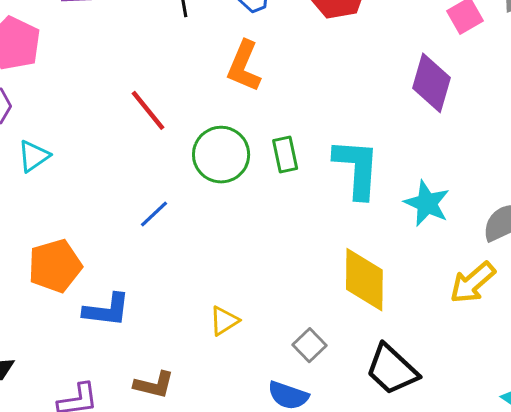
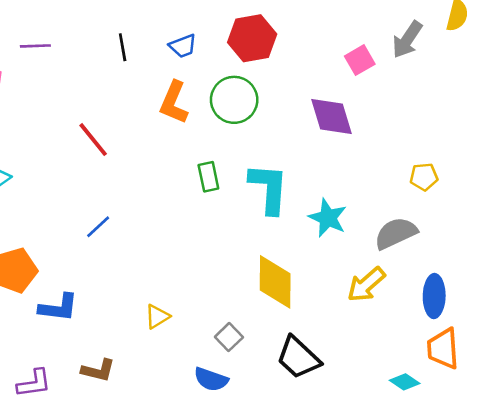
purple diamond: (431, 83) -> (332, 116), turned -33
green circle: (221, 155) -> (234, 100), moved

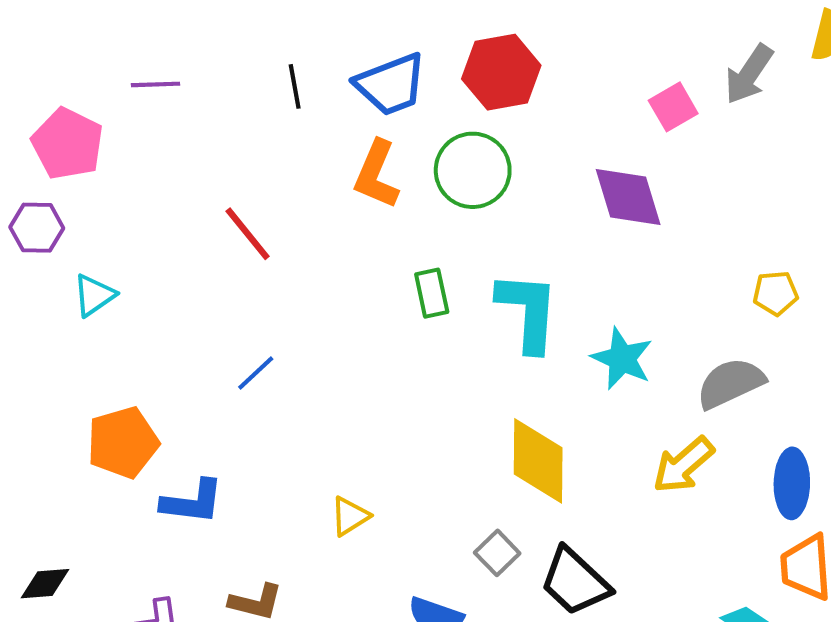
blue trapezoid: (183, 46) -> (391, 84), size x1.6
gray square: (229, 337) -> (497, 553), moved

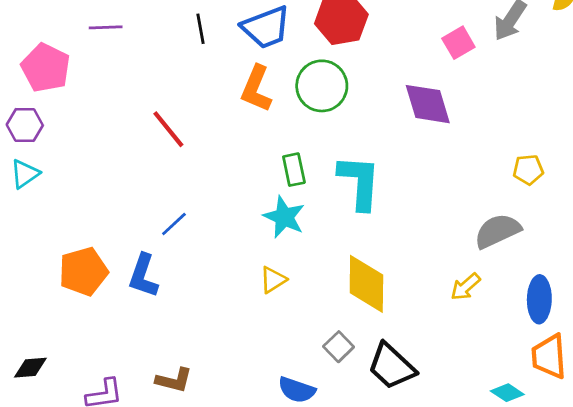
cyan triangle: (94, 295) -> (25, 174), moved
cyan star: (622, 359) -> (284, 217), moved
yellow arrow: (683, 465) -> (465, 287), size x0.7
blue L-shape: (192, 502) -> (143, 276), moved, turned 102
yellow triangle: (350, 516) -> (273, 280), moved

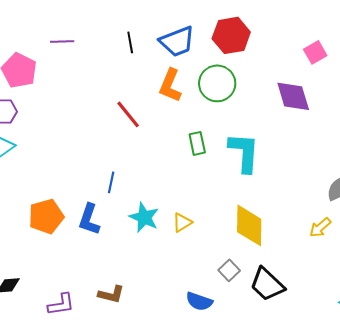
red line: (168, 129) -> (128, 114), moved
cyan star: (284, 217) -> (144, 217), moved
blue line: (174, 224) -> (111, 182), turned -35

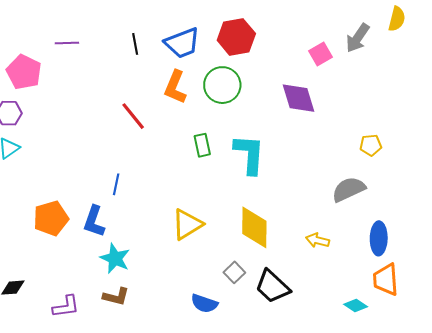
cyan star: (144, 217) -> (115, 258), moved
yellow triangle: (182, 222) -> (187, 224), size x1.6
yellow arrow: (320, 227) -> (318, 240), moved, turned 55

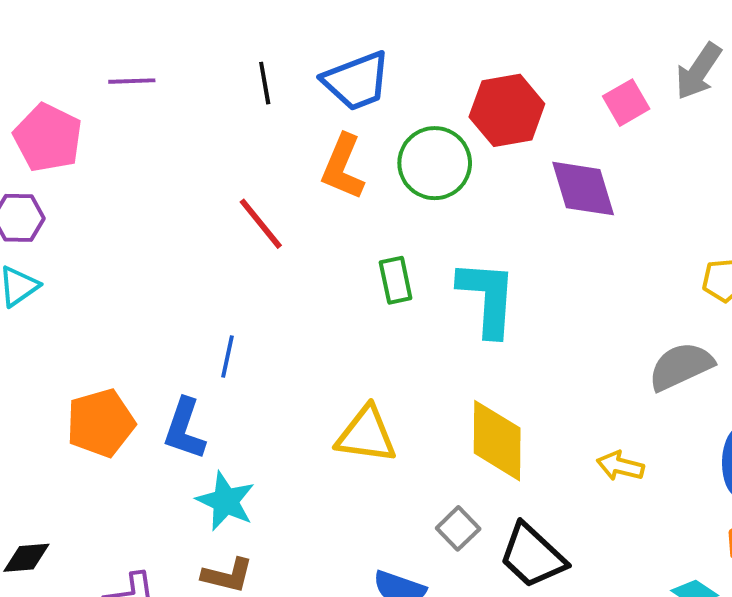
red hexagon: (236, 37) -> (507, 110), moved
yellow triangle: (187, 224) -> (366, 435), turned 40

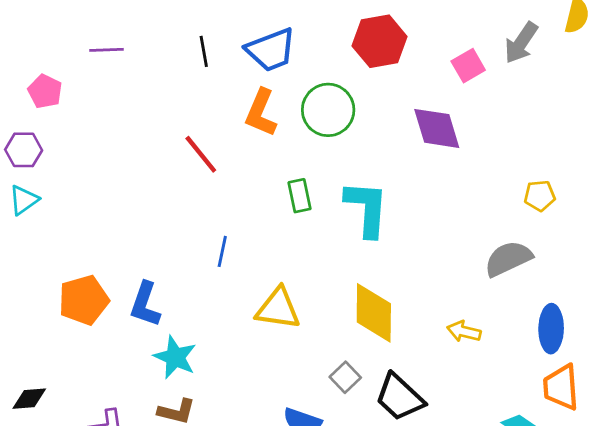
red hexagon: (507, 110) -> (380, 41), moved
pink pentagon: (48, 138) -> (45, 91), size x0.7
blue line: (228, 357) -> (222, 251), moved

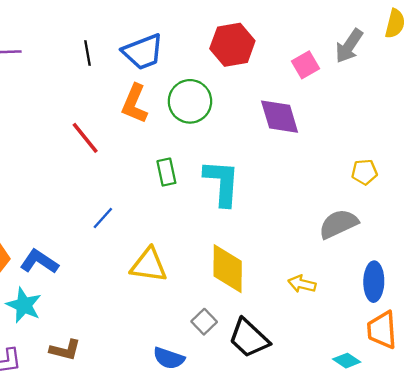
blue line: (222, 251) -> (103, 218), turned 30
blue L-shape: (145, 304) -> (39, 262), turned 105
cyan star: (175, 357) -> (24, 305), moved

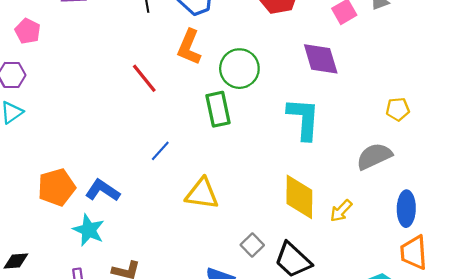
green circle: (190, 101) -> (239, 69), moved
green rectangle: (166, 172) -> (218, 109), size x1.4
cyan L-shape: (222, 183) -> (304, 119), moved
yellow diamond: (228, 269) -> (299, 197), moved
yellow arrow: (302, 284) -> (341, 211), turned -60

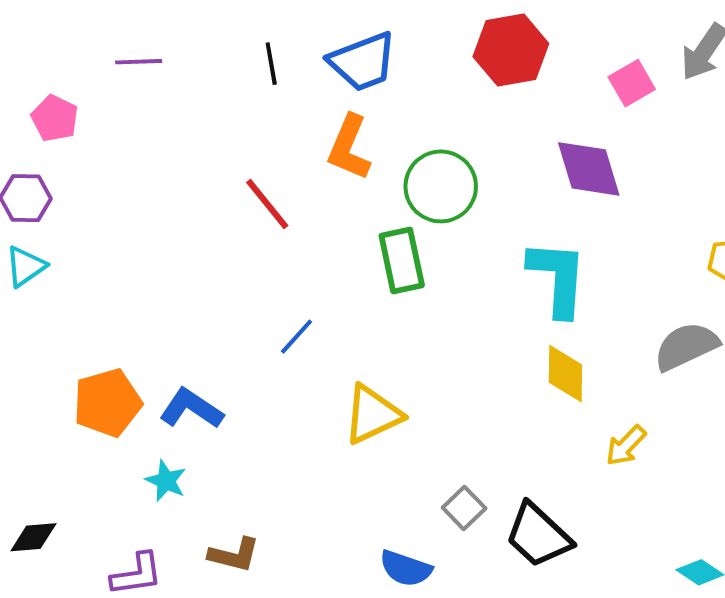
yellow triangle: (202, 194) -> (372, 414), turned -33
yellow diamond: (299, 197) -> (565, 374), moved, size x0.7
cyan star: (89, 230) -> (166, 481), size x0.7

